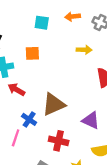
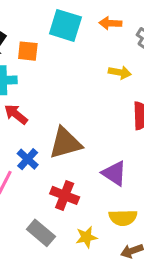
cyan square: (42, 23) -> (65, 25), size x1.5
orange square: (32, 53) -> (28, 51), moved

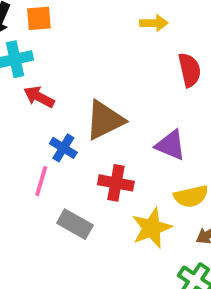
gray rectangle: (41, 233) -> (75, 224), moved
yellow star: (86, 237) -> (152, 228), size x1.5

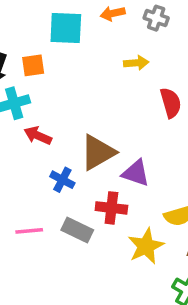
purple triangle: (170, 145) -> (136, 173), moved
pink line: (41, 181) -> (29, 231), moved, turned 72
gray rectangle: (75, 224) -> (77, 230), moved

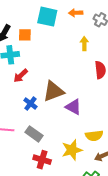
yellow arrow: (136, 63) -> (84, 44), turned -96
red arrow: (38, 135) -> (21, 76), turned -77
red cross: (111, 208) -> (42, 160), moved

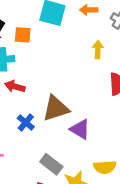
red arrow: (21, 76) -> (15, 86), turned 56
gray rectangle: (34, 134) -> (51, 164), moved

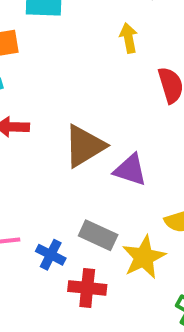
blue cross: (26, 122) -> (51, 255), moved

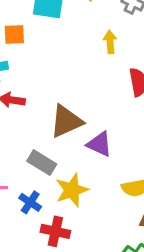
gray rectangle: (98, 235) -> (42, 163), moved
yellow star: (144, 257) -> (72, 190), moved

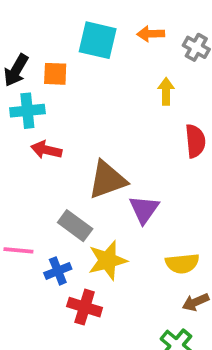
purple triangle: (99, 144) -> (144, 209), turned 36
blue cross: (30, 202) -> (58, 271), turned 30

